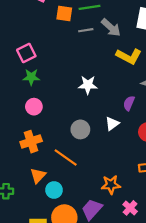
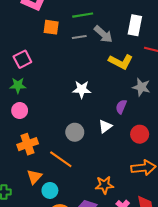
orange square: (64, 13) -> (51, 27), moved
green star: (31, 77) -> (18, 85), moved
pink circle: (34, 107) -> (20, 111), moved

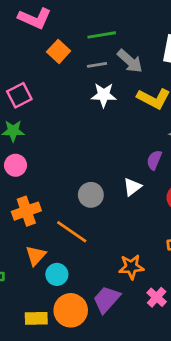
orange square: (51, 27) -> (59, 51), turned 35
white star: (82, 89) -> (104, 95), moved

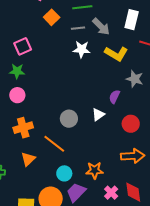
cyan circle: (57, 274) -> (64, 173), moved

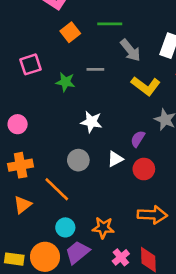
gray line: (78, 28) -> (95, 69), moved
white star: (82, 49) -> (91, 122), moved
green star: (17, 71) -> (65, 82), moved
red circle: (131, 124) -> (144, 169), moved

